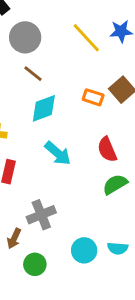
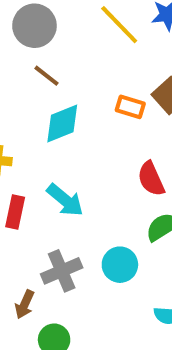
cyan arrow: (58, 153) -> (65, 200), moved
cyan circle: (84, 250) -> (120, 265), moved

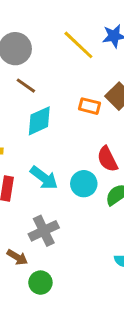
cyan circle: (120, 265) -> (84, 184), moved
brown arrow: (25, 304) -> (17, 257), turned -80

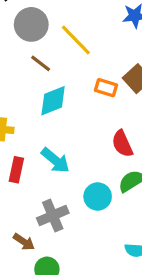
yellow line: (78, 45) -> (76, 40), moved
cyan circle: (84, 184) -> (98, 197), moved

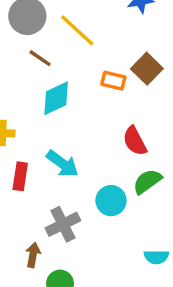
brown arrow: (24, 242) -> (33, 255), turned -110

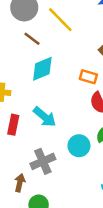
orange rectangle: (113, 81) -> (88, 77), moved

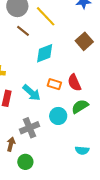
cyan diamond: (42, 69) -> (45, 53), moved
orange rectangle: (88, 77) -> (54, 84), moved

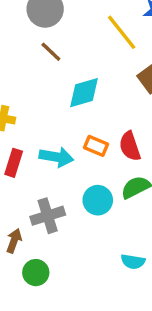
yellow line: (46, 16) -> (122, 32), moved
cyan arrow: (32, 93) -> (56, 157), turned -36

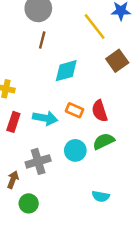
brown line: (51, 52) -> (42, 40), turned 60

